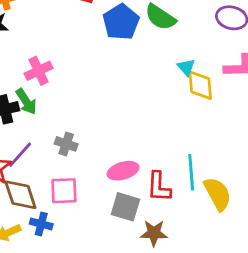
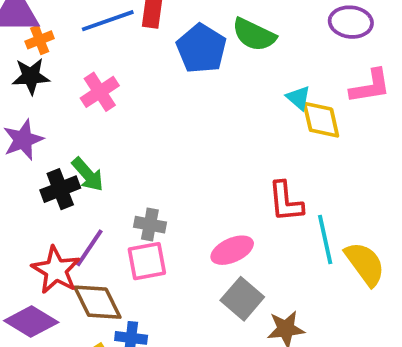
pink cross: (39, 71) -> (100, 92), moved
red L-shape: (159, 187) -> (286, 202), moved
pink square: (64, 191) -> (147, 261), moved
gray square: (125, 207) -> (242, 299), turned 32

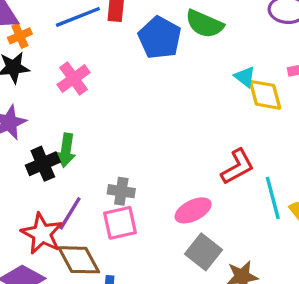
green arrow: (88, 174) -> (66, 150), turned 52
red L-shape: (286, 202) -> (238, 167), turned -111

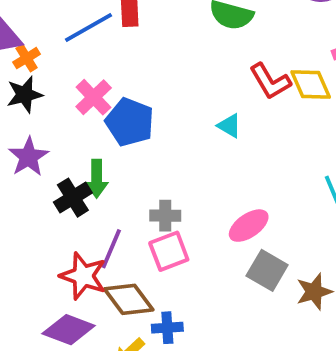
blue pentagon: (160, 38) -> (130, 122), moved
cyan triangle: (245, 77) -> (229, 126), moved
red L-shape: (238, 167) -> (270, 81), moved, turned 96

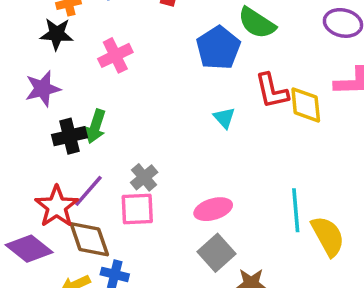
blue pentagon: (130, 122) -> (218, 48), moved
gray cross: (165, 216) -> (144, 177), turned 32

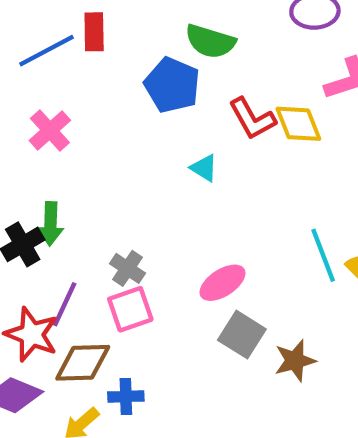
brown diamond: (89, 239) -> (83, 363), turned -57

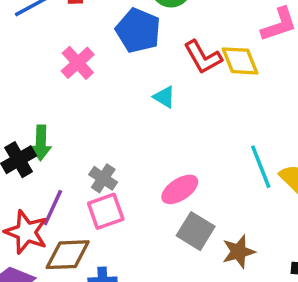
pink cross: (50, 130) -> (78, 63), moved

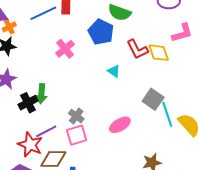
purple line: (53, 208) -> (46, 131), turned 35
gray square: (196, 231) -> (153, 99), moved

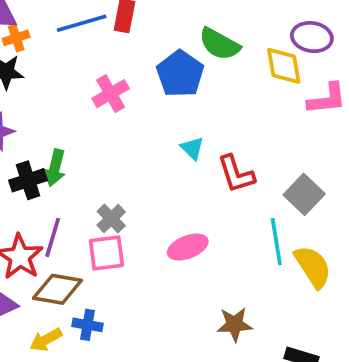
red L-shape: (137, 49) -> (236, 174), moved
yellow diamond: (159, 53) -> (284, 66), moved
gray square: (153, 99) -> (304, 194), moved
purple line: (46, 131) -> (53, 237), turned -55

